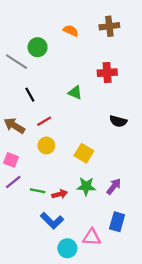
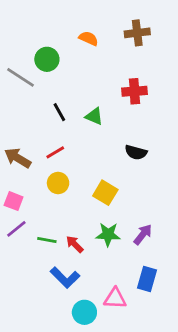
black line: (30, 95) -> (59, 112), moved
black semicircle: (118, 121) -> (136, 152), moved
red arrow: (60, 194) -> (75, 244), turned -120

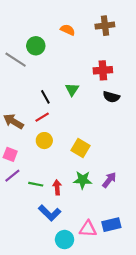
black line: (59, 112) -> (45, 97), moved
green triangle: (94, 116) -> (72, 89), turned 40
black semicircle: (136, 152) -> (111, 97), moved
red arrow: (75, 244) -> (57, 187), turned 40
blue rectangle: (147, 279) -> (111, 225), moved, turned 60

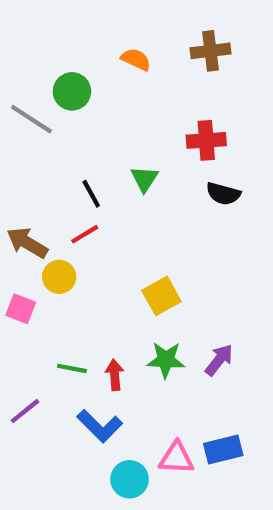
yellow circle: (44, 141) -> (59, 277), moved
yellow square: (80, 148) -> (161, 296), turned 30
purple line: (12, 176) -> (25, 411), moved

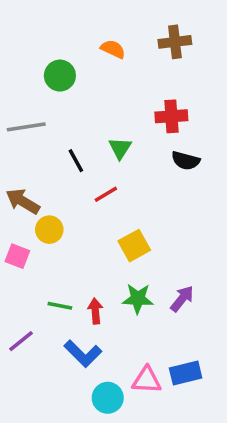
gray line: (31, 119) -> (26, 127), moved, turned -42
red line: (85, 234) -> (106, 194), moved

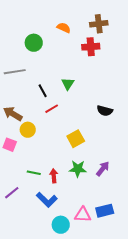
red cross: (171, 116) -> (91, 47), moved
black semicircle: (186, 161) -> (105, 111), moved
red line: (106, 194) -> (52, 109), moved

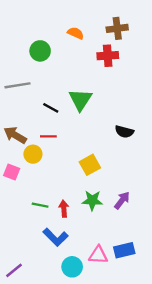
green triangle: (68, 84) -> (80, 100), size x1.5
black line: (43, 91) -> (51, 108), turned -32
red line: (52, 109) -> (48, 136), moved, turned 32
purple line: (12, 193) -> (14, 270), moved

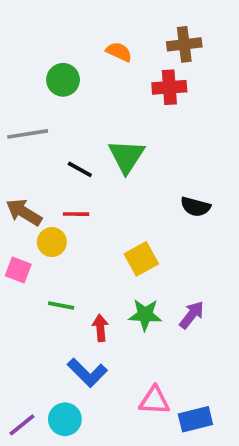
green line: (40, 205) -> (61, 305), moved
blue rectangle: (124, 250) -> (195, 419), moved
cyan circle: (72, 267) -> (65, 419), moved

